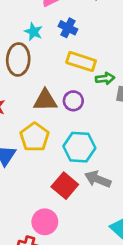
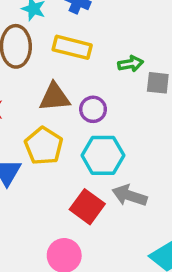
yellow rectangle: (81, 62) -> (72, 47), moved
purple circle: (73, 101) -> (93, 109), moved

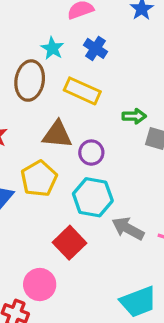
gray arrow: (130, 196) -> (128, 228), moved

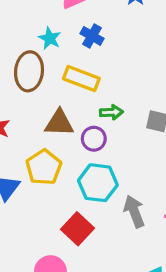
green arrow: (134, 116) -> (111, 112), moved
gray arrow: (128, 228) -> (134, 211), turned 44

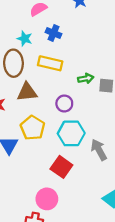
green arrow: (111, 112) -> (86, 78), moved
brown triangle: (59, 123) -> (27, 92), moved

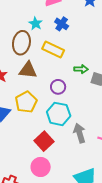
pink circle: (47, 199) -> (41, 167), moved

